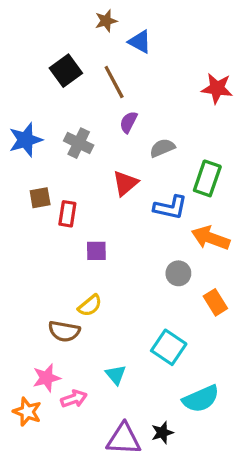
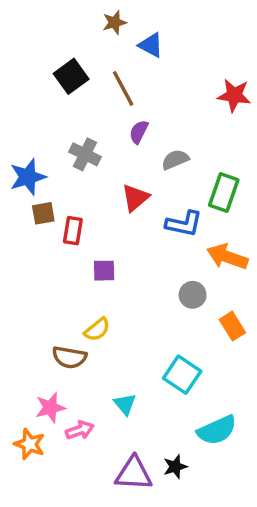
blue star: (26, 140) -> (28, 177), moved

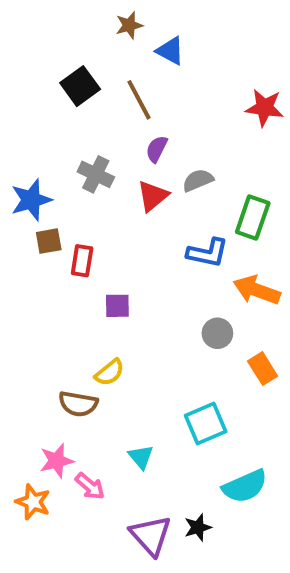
red triangle: (135, 198) -> (153, 196), moved
cyan square: (182, 375) -> (206, 423), turned 33
pink arrow: (80, 430) -> (90, 486), turned 60
purple triangle: (134, 474) -> (151, 535), turned 45

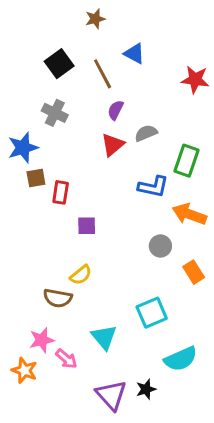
blue triangle: (170, 51) -> (134, 54), moved
gray cross: (96, 174) -> (55, 113), moved
cyan triangle: (141, 457) -> (104, 337), size x1.4

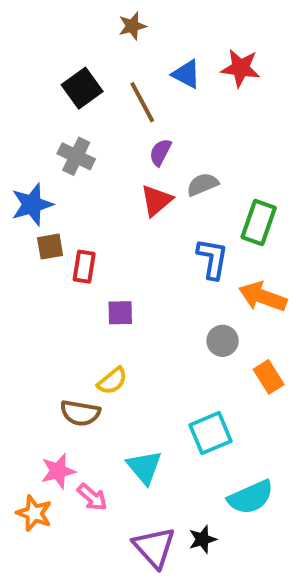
red star: (195, 80) -> (241, 68), moved
blue L-shape: (153, 187) -> (213, 259), turned -92

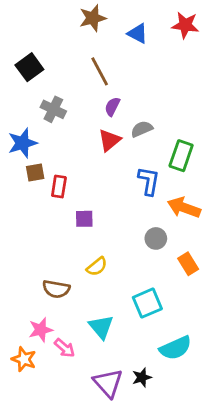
brown star: (132, 26) -> (93, 18), size x1.4
red star: (241, 68) -> (185, 25), moved
blue triangle: (186, 74) -> (138, 34), moved
black square: (82, 88) -> (29, 67), moved
yellow semicircle: (112, 381) -> (97, 267), moved

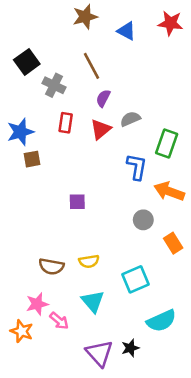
gray cross: (53, 109) -> (54, 85), moved
red rectangle: (59, 187) -> (66, 123), moved
yellow semicircle: (97, 267) -> (89, 261), moved, turned 30

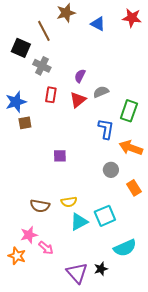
black square: (27, 62) -> (21, 48), turned -30
brown line: (92, 66) -> (44, 31), moved
cyan triangle: (93, 301) -> (79, 222), moved, turned 42

